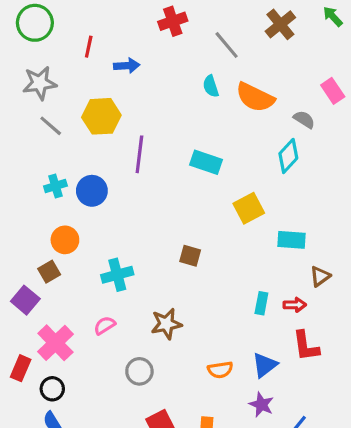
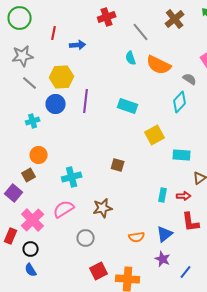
blue circle: (92, 191) -> (56, 104), moved
pink semicircle: (105, 325) -> (64, 209), size x1.5

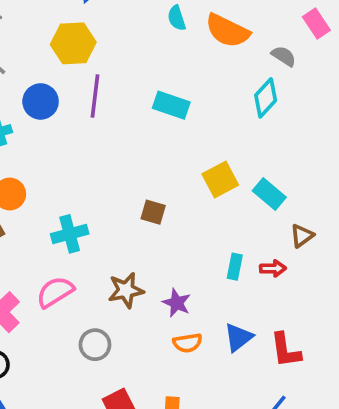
yellow hexagon: (62, 77) -> (73, 43), moved
yellow square: (155, 135) -> (220, 180), moved
cyan rectangle: (182, 155) -> (269, 194), turned 36
red L-shape: (191, 222) -> (286, 350), moved
purple star: (163, 259) -> (177, 303), moved

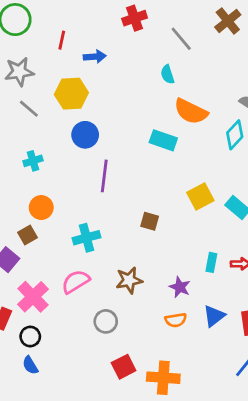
orange semicircle: (227, 31) -> (191, 111), moved
yellow hexagon: (73, 43) -> (71, 94), moved
purple line: (95, 96) -> (104, 176), moved
blue circle: (41, 101) -> (85, 135), moved
purple star: (177, 303) -> (180, 287), moved

